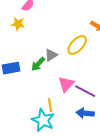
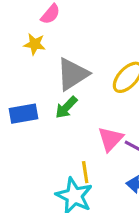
gray triangle: (51, 55) -> (73, 74), moved, size x1.6

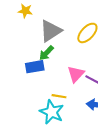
blue rectangle: (24, 114) -> (35, 67), moved
yellow line: (85, 172) -> (59, 96), turned -72

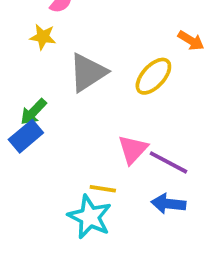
green arrow: (46, 53) -> (33, 112), moved
blue rectangle: (35, 67) -> (26, 136), moved, turned -30

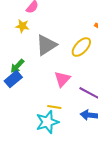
pink triangle: (133, 149) -> (62, 79), moved
cyan star: (90, 217) -> (47, 122), turned 30

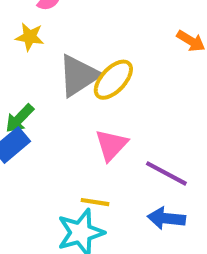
yellow ellipse: (81, 47) -> (113, 80), moved

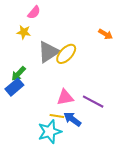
pink triangle: (111, 145) -> (65, 97), moved, turned 36
blue arrow: (166, 218) -> (72, 119), moved, turned 30

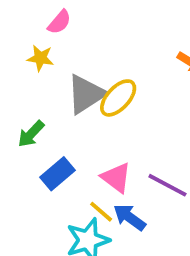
blue rectangle: (14, 87) -> (57, 174), moved
pink triangle: (65, 97) -> (116, 178), turned 48
yellow line: (57, 116) -> (101, 212), turned 32

